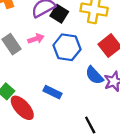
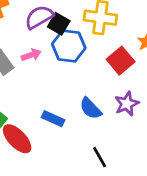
blue hexagon: (67, 47) -> (69, 46), moved
blue semicircle: (94, 75) -> (91, 108), moved

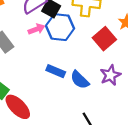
pink arrow: (31, 55) -> (36, 29), moved
blue rectangle: (53, 119) -> (56, 71), moved

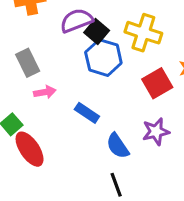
pink arrow: (36, 29) -> (45, 92), moved
blue semicircle: (80, 80) -> (118, 146), moved

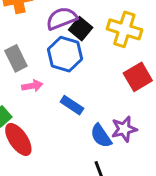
blue hexagon: (103, 58) -> (65, 54), moved
purple star: (156, 132) -> (124, 129), moved

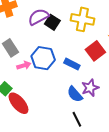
blue hexagon: (65, 54) -> (43, 58), moved
blue rectangle: (72, 105) -> (72, 64), moved

